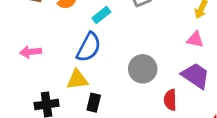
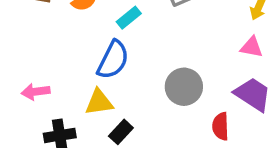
pink arrow: (31, 52) -> (36, 92), moved
black rectangle: (94, 103) -> (121, 132), turned 30

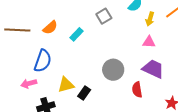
blue semicircle: (113, 60) -> (43, 61), moved
black rectangle: (121, 132) -> (84, 93), moved

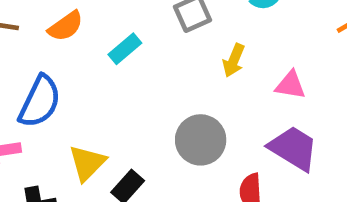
yellow arrow: (150, 19) -> (234, 60), moved
yellow triangle: (66, 85) -> (87, 163), turned -36

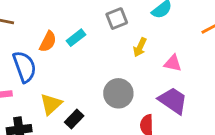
orange semicircle: (66, 26) -> (48, 42), moved, turned -30
blue semicircle: (40, 102) -> (24, 67), turned -48

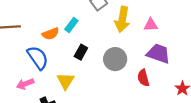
orange semicircle: (48, 42) -> (51, 34), turned 56
yellow arrow: (140, 47) -> (122, 19), size x1.6
black rectangle: (74, 119) -> (81, 52), moved

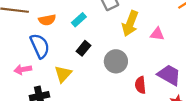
orange semicircle: (51, 34) -> (47, 20), moved
purple trapezoid: (158, 54) -> (169, 75), moved

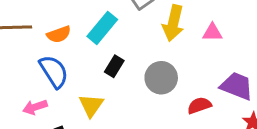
cyan rectangle: (79, 20) -> (102, 28), size x1.5
red semicircle: (140, 85) -> (199, 105), turned 84

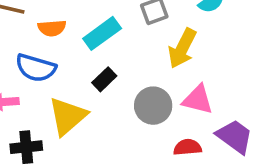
pink triangle: (212, 32) -> (198, 100), moved, size x1.4
blue semicircle: (54, 71) -> (36, 68), turned 124
yellow triangle: (91, 105) -> (67, 116), size x1.4

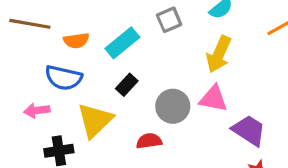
yellow arrow: (182, 48) -> (219, 54), moved
red semicircle: (187, 147) -> (149, 141), moved

